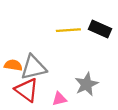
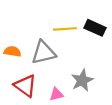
orange semicircle: (13, 65) -> (12, 51), moved
gray triangle: (34, 67) -> (44, 52), moved

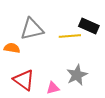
yellow line: (65, 29) -> (70, 36), moved
gray triangle: (44, 52) -> (32, 29), moved

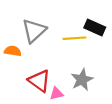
gray triangle: (32, 29) -> (34, 31), turned -30
red triangle: (24, 80) -> (39, 81), moved

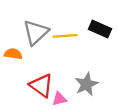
yellow line: (75, 38) -> (65, 36), moved

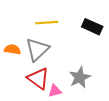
gray triangle: (36, 32) -> (37, 49), moved
yellow line: (65, 36) -> (47, 23), moved

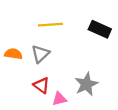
gray triangle: (37, 49) -> (40, 54), size x0.7
red triangle: (38, 78) -> (41, 85), size x0.7

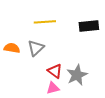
black rectangle: (100, 29) -> (89, 26), turned -30
red triangle: (41, 85) -> (55, 71), moved

